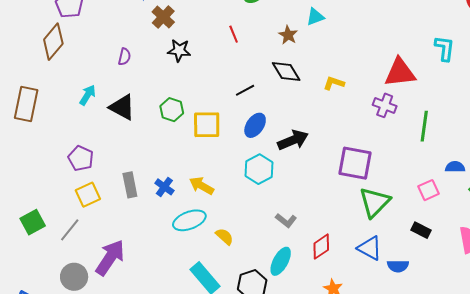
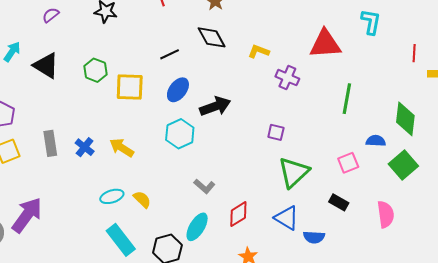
purple semicircle: (124, 57) -> (51, 15), turned -144
purple cross: (385, 105) -> (287, 78), moved
purple square: (355, 163) -> (276, 132), size x0.5
cyan ellipse: (189, 220) -> (112, 196), moved, size x0.7

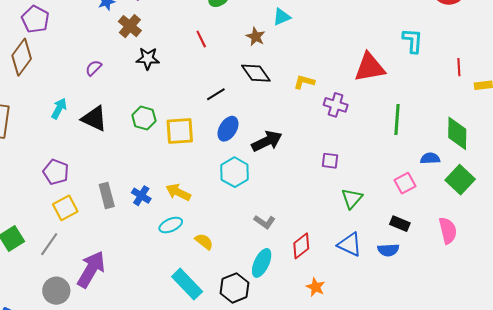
green triangle: (294, 172) -> (352, 198), size x0.7
cyan ellipse: (112, 196) -> (171, 225), moved
blue semicircle: (314, 237) -> (388, 250), moved

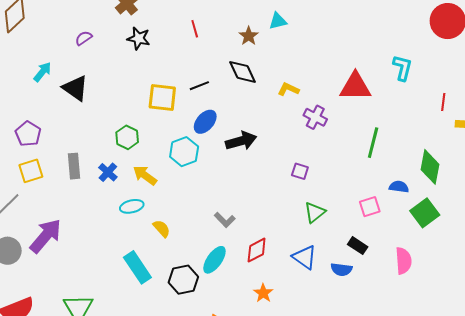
green hexagon: (144, 118) -> (127, 137), moved
yellow square: (180, 131) -> (162, 98), moved
cyan hexagon: (235, 172) -> (184, 152), moved

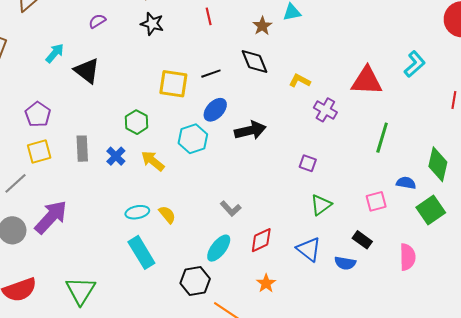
cyan L-shape: (402, 68) -> (415, 64), turned 32
cyan ellipse: (132, 206) -> (137, 212), moved
black hexagon: (183, 280) -> (195, 281), moved

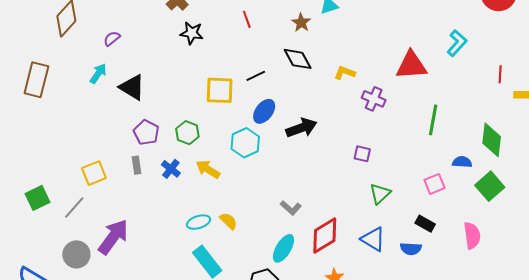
purple semicircle: (97, 21) -> (112, 39), moved
purple pentagon: (38, 114) -> (146, 132), moved
gray rectangle: (82, 149) -> (137, 165), size x0.7
red diamond: (261, 240) -> (325, 236), size x1.4

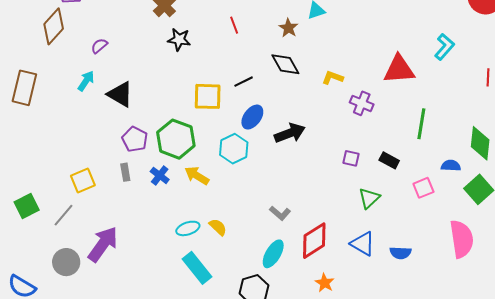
green hexagon: (187, 133) -> (176, 139), size x1.6
black rectangle: (425, 224) -> (389, 160), moved
pink semicircle: (472, 235) -> (462, 239), size x1.4

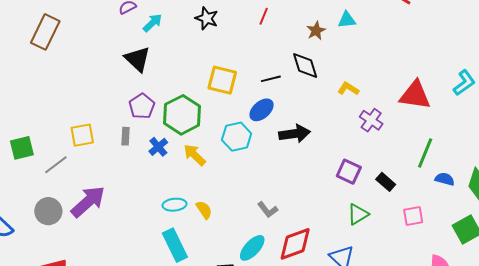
red line: (234, 25) -> (264, 16), turned 30
cyan arrow: (86, 81) -> (153, 23), moved
black line: (244, 82) -> (271, 79), moved
purple square: (351, 158) -> (349, 172), size x1.4
blue semicircle: (451, 166) -> (445, 179), moved

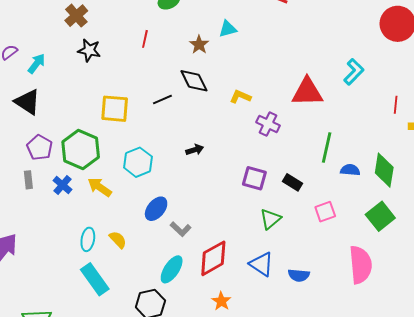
blue ellipse: (262, 110) -> (156, 209), moved
black arrow: (295, 134) -> (195, 150), size x0.6
cyan ellipse: (174, 205) -> (88, 239), turned -65

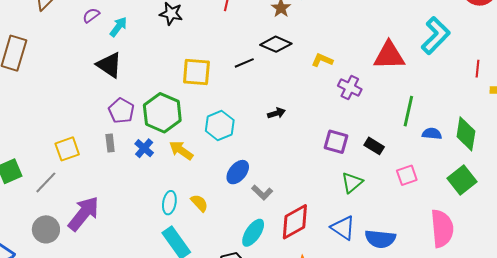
cyan L-shape: (354, 72) -> (436, 36), size x1.4
black diamond: (194, 81) -> (276, 44), turned -40
blue semicircle: (299, 275) -> (380, 239), size x1.4

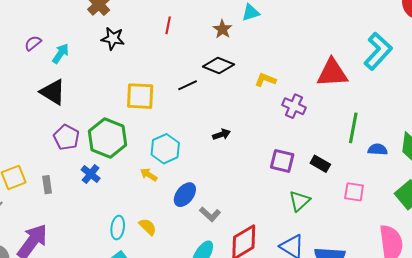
gray rectangle: (110, 143) -> (47, 185), moved
yellow arrow: (181, 150) -> (149, 175), moved, size x0.7
pink square: (407, 175) -> (354, 192), turned 30

